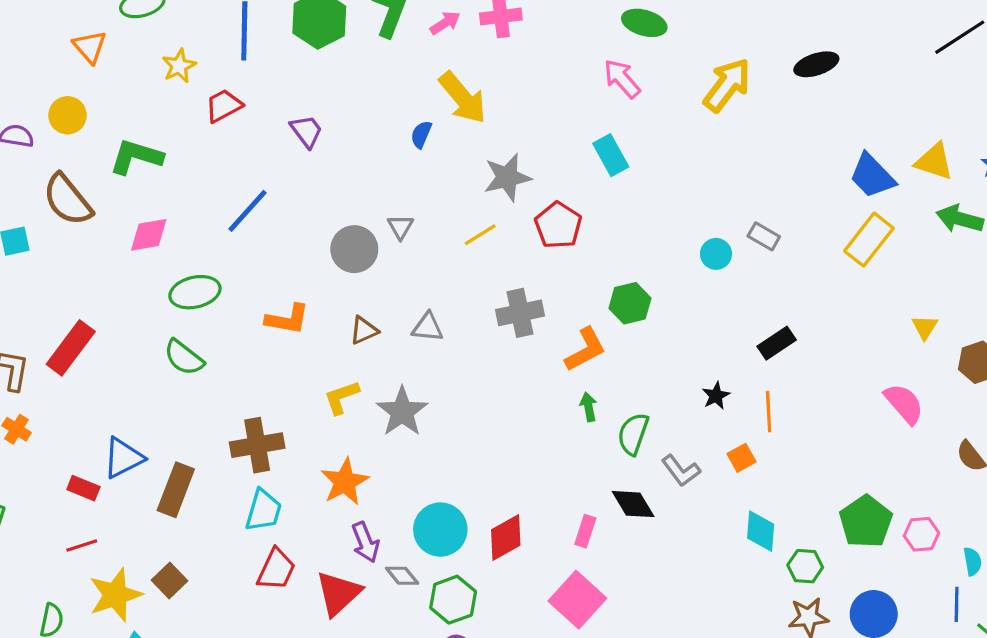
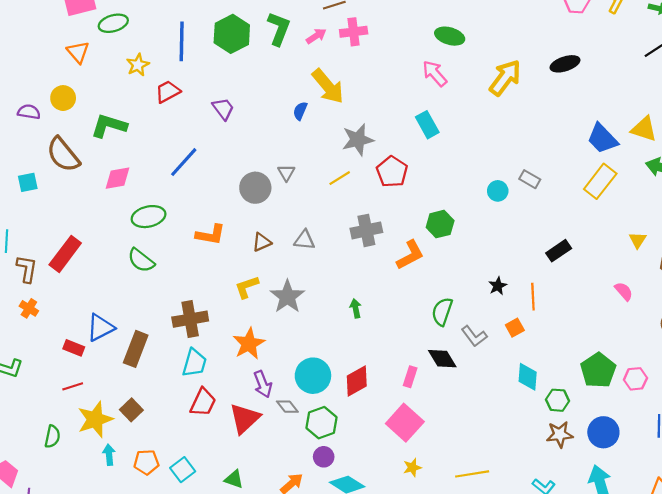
black rectangle: (777, 343) -> (559, 251), moved
pink semicircle: (904, 404) -> (624, 291), size x0.7
green arrow: (589, 407) -> (356, 308), moved

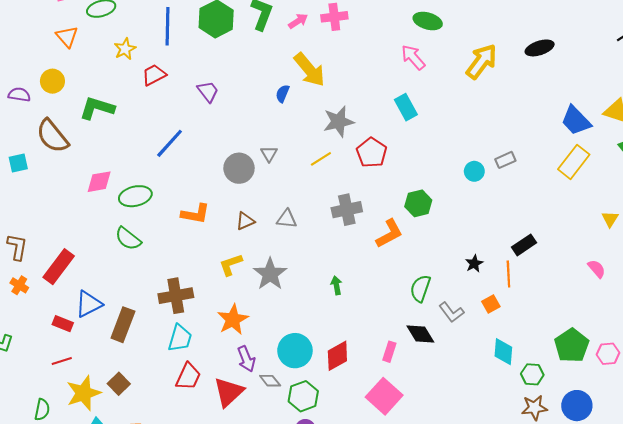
pink diamond: (118, 178) -> (99, 182), moved
gray rectangle: (530, 179) -> (505, 160), turned -54
black rectangle: (559, 251) -> (524, 245), moved
red rectangle: (65, 254) -> (59, 267), moved

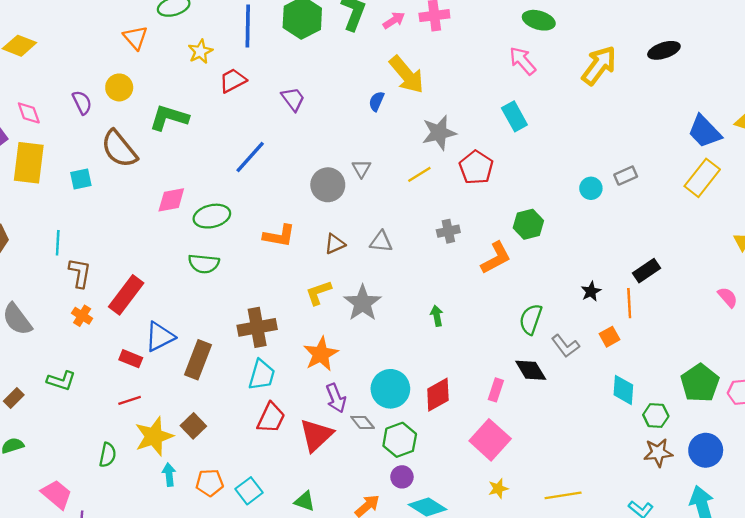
purple semicircle: (19, 95) -> (82, 103), turned 55
gray cross: (347, 210) -> (448, 231), size x0.7
green semicircle: (128, 239) -> (204, 264), turned -32

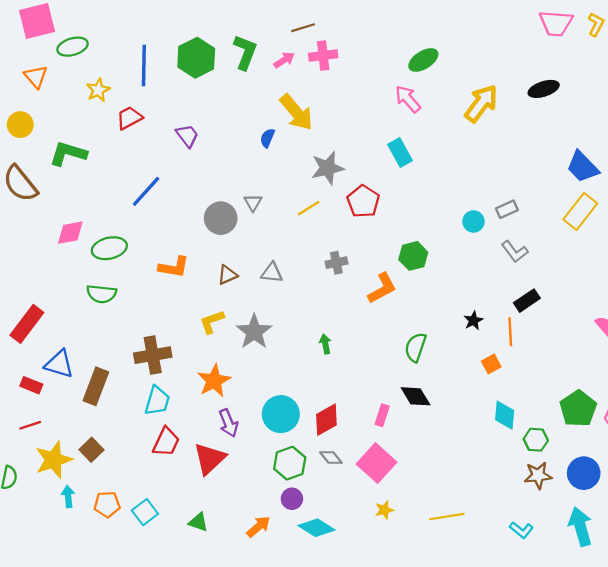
green ellipse: (539, 20) -> (423, 60), turned -48
blue triangle: (160, 337) -> (59, 364), turned 44
gray L-shape: (565, 346) -> (515, 252), moved
gray diamond: (363, 422) -> (331, 458), moved

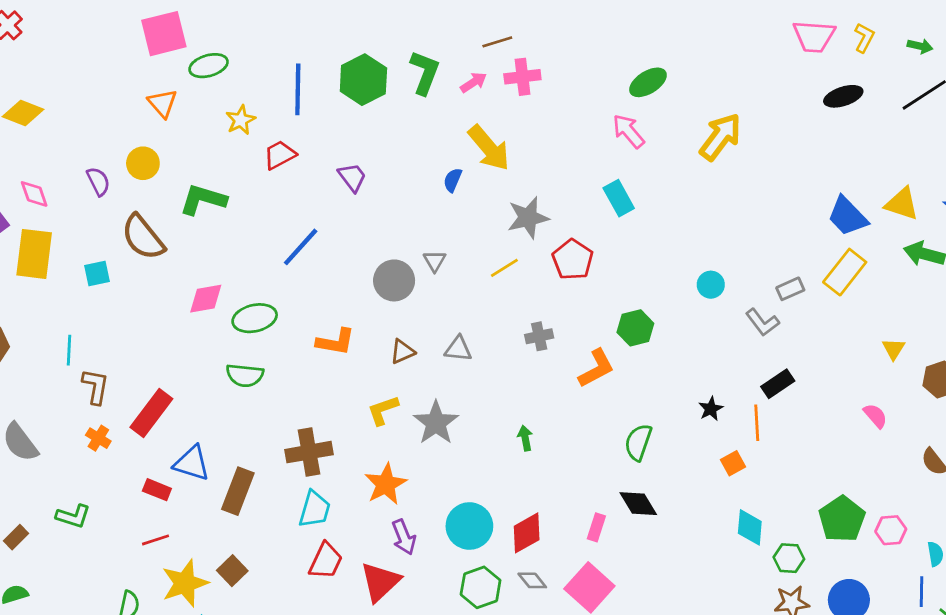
black ellipse: (544, 89) -> (843, 96), moved
gray rectangle: (507, 209) -> (790, 289), moved

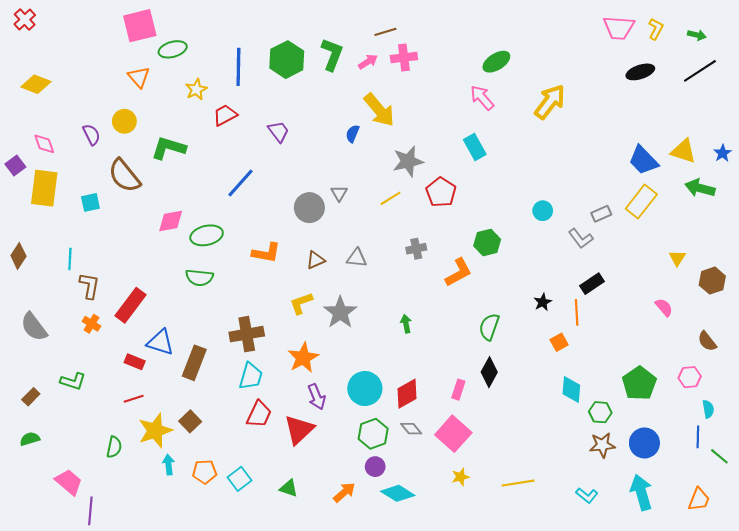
black diamond: (638, 504) -> (489, 372), turned 60
pink hexagon: (891, 530) -> (690, 377), moved

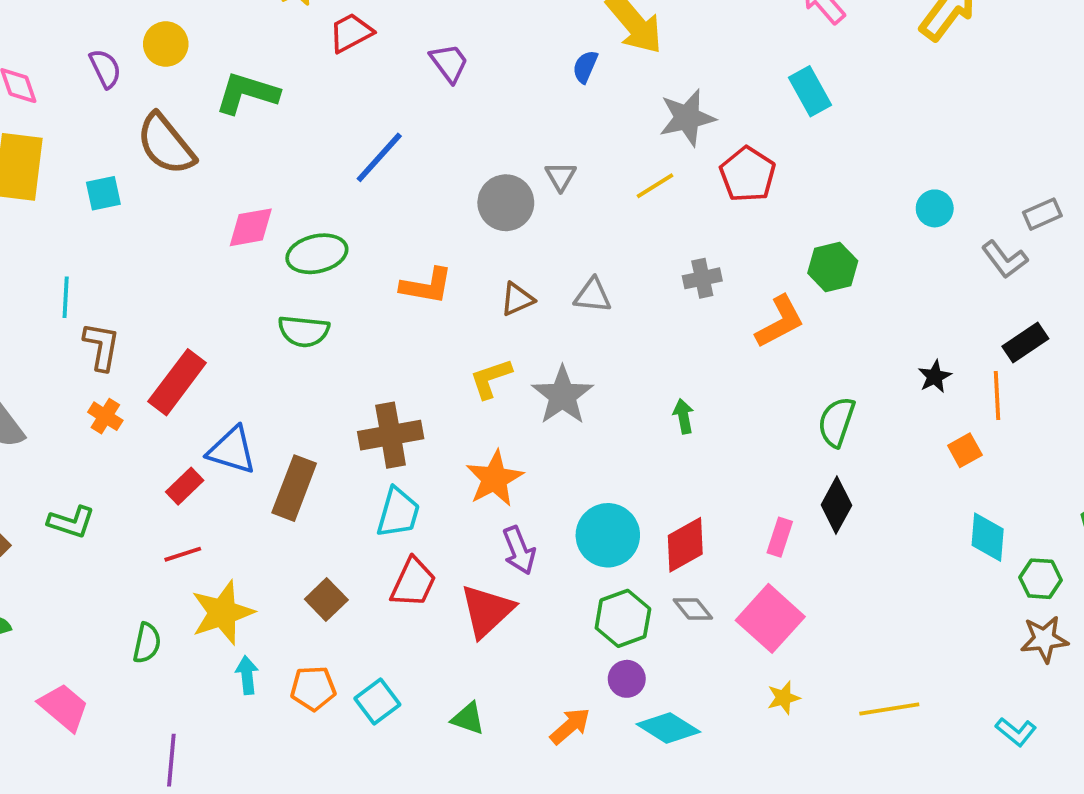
red rectangle: (135, 362) -> (185, 486), turned -66
brown square: (190, 421) -> (326, 599), moved
purple line: (90, 511) -> (171, 760), moved

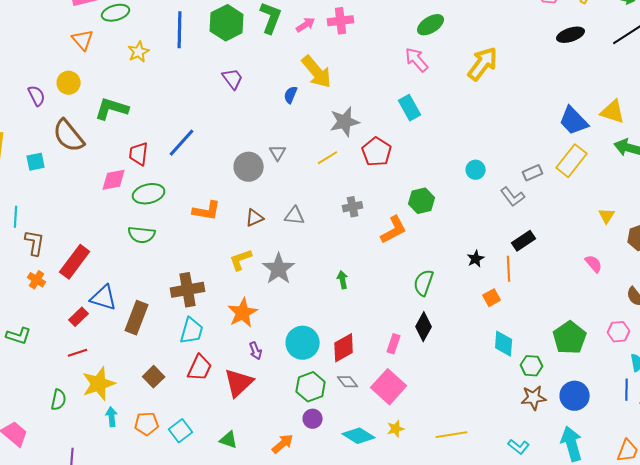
red trapezoid: (351, 33) -> (139, 154), moved, turned -55
purple trapezoid: (449, 63) -> (233, 79), moved
purple arrow: (519, 550) -> (256, 351), size x0.7
cyan diamond: (668, 728) -> (359, 436), moved

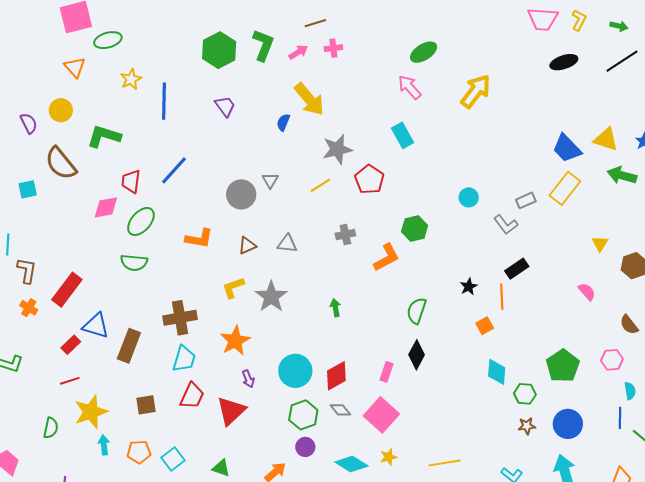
pink cross: (341, 21) -> (333, 48), size x0.7
blue line: (180, 30) -> (164, 101), moved
green ellipse: (149, 194) -> (141, 221), turned -36
brown square: (154, 377) -> (146, 405), turned 35
brown star: (534, 398) -> (527, 426), size x0.7

